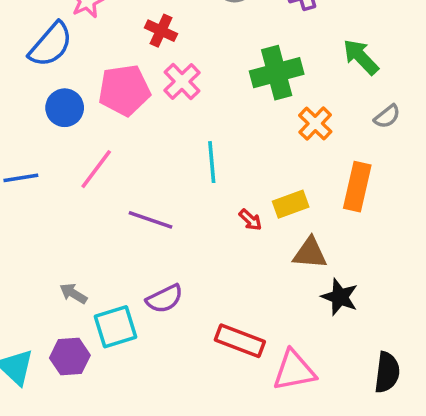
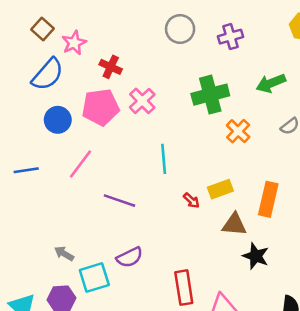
red cross: (161, 31) -> (111, 67), moved
green arrow: (361, 57) -> (271, 83), turned -68
orange rectangle: (357, 187) -> (268, 199), moved
red rectangle: (240, 341) -> (184, 288), turned 60

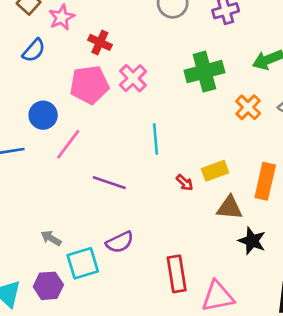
blue semicircle: (48, 74) -> (34, 50), size x0.7
blue circle: (58, 120) -> (43, 115), moved
orange cross: (238, 131) -> (248, 107), moved

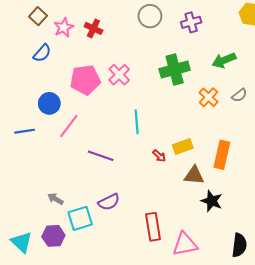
red cross: (100, 42) -> (93, 28), moved

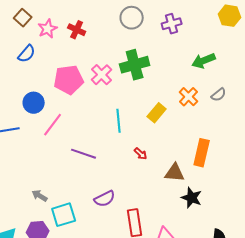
green cross: (175, 70) -> (135, 65), moved
yellow rectangle: (183, 147) -> (157, 113), moved, turned -30
purple semicircle: (109, 202) -> (105, 199), moved

